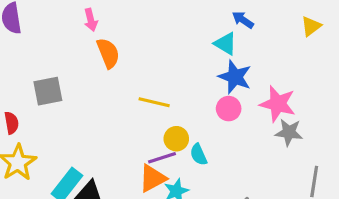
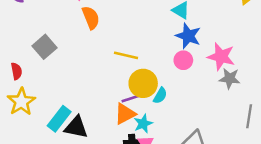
gray square: (48, 91) -> (44, 47), turned -30
yellow circle: (176, 139) -> (143, 83), size x1.5
cyan semicircle: (198, 155) -> (160, 96), turned -126

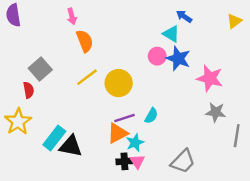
yellow line: (126, 55) -> (87, 77), moved, turned -50
pink circle: (183, 60) -> (157, 56), moved
red semicircle: (16, 71) -> (29, 90), moved
gray star: (230, 79) -> (216, 112), moved
yellow circle: (143, 83) -> (119, 83), moved

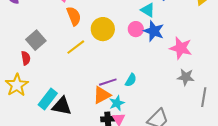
yellow circle: (119, 83) -> (103, 29), moved

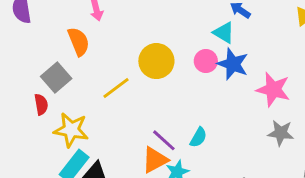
orange semicircle: (74, 16) -> (79, 42), moved
purple line: (108, 82) -> (164, 140), turned 60
yellow star: (17, 85) -> (71, 130), moved, turned -30

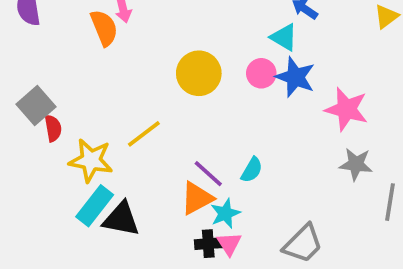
orange semicircle: (79, 42) -> (104, 28), moved
gray square: (56, 77) -> (36, 105), moved
yellow line: (116, 88) -> (144, 134), moved

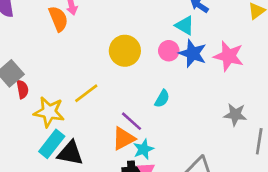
pink star: (346, 109) -> (229, 56), moved
cyan semicircle: (252, 170) -> (162, 99), moved

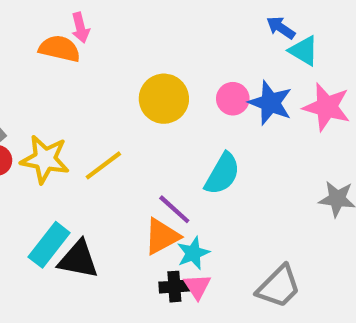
orange semicircle: (58, 19) -> (60, 49), turned -55
cyan triangle: (185, 25) -> (304, 51), moved
cyan semicircle: (162, 99) -> (222, 174), size x1.5
yellow star: (49, 112) -> (45, 159), moved

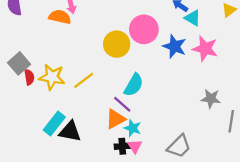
pink circle: (233, 99) -> (144, 29), moved, size x1.6
cyan semicircle: (222, 174) -> (134, 85), moved
cyan star: (193, 253) -> (133, 128), turned -30

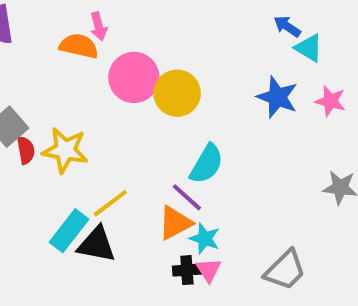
pink circle: (144, 29) -> (134, 77), moved
pink star: (205, 49) -> (330, 101), size x0.7
yellow line: (84, 80) -> (110, 203), moved

